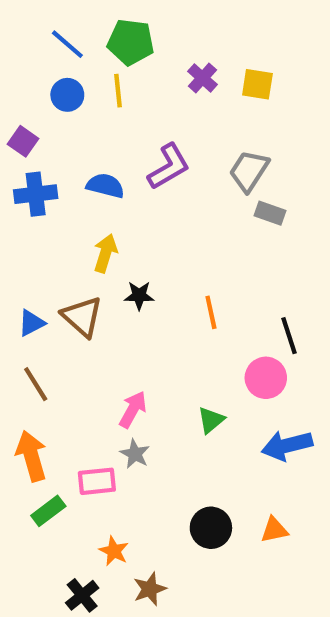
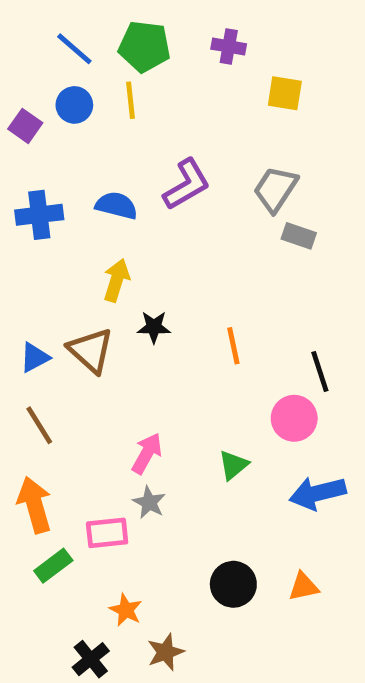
purple cross: (202, 78) -> (229, 46), moved, turned -32
purple square: (23, 141) -> (25, 126), moved

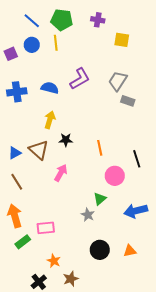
purple square: (25, 126) -> (11, 54), turned 32
pink circle: (294, 418) -> (115, 176), moved
pink arrow: (147, 453) -> (61, 173), moved
gray star: (149, 502) -> (88, 215), moved

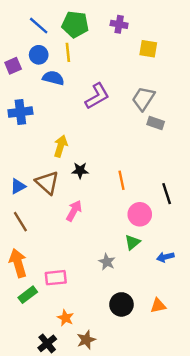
blue semicircle: (50, 88) -> (53, 78), moved
green triangle: (100, 199) -> (132, 242), moved
blue arrow: (136, 211) -> (165, 257), size x0.6

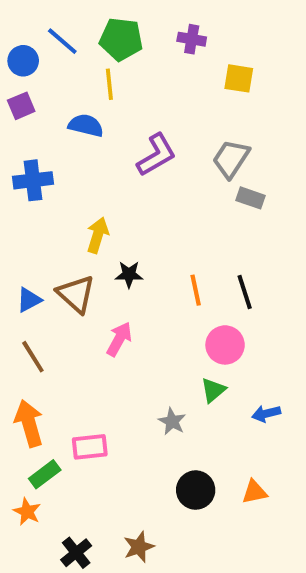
blue circle: (39, 55) -> (23, 61), moved
black line: (167, 194) -> (245, 292), moved
orange star: (65, 318) -> (27, 512), moved

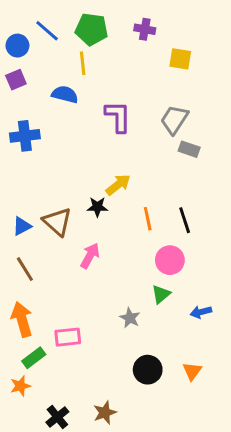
purple L-shape: (156, 155) -> (118, 117), turned -60
yellow arrow: (98, 235) -> (118, 185), moved, turned 35
orange triangle: (254, 492) -> (192, 371), turned -42
orange star: (27, 512) -> (20, 386), turned 30

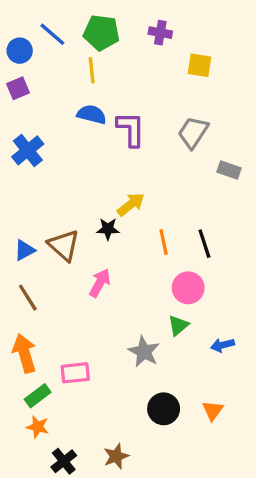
blue semicircle: (65, 94) -> (92, 114), moved
blue cross: (25, 136) -> (28, 150), turned -32
gray rectangle: (189, 149) -> (229, 170), moved
gray star: (130, 318) -> (144, 352), size x1.4
orange star: (20, 386) -> (38, 427), moved, turned 30

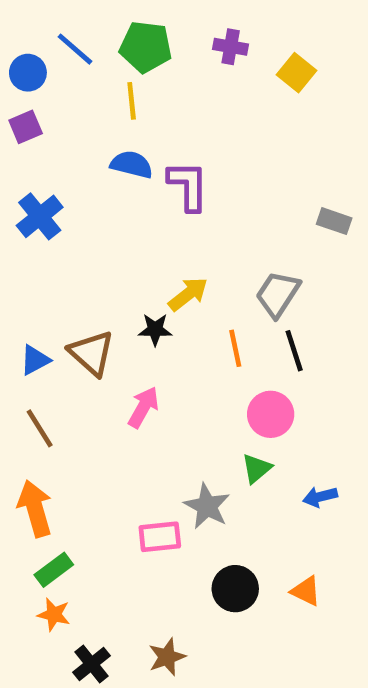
yellow square: (200, 65) -> (296, 73), moved, turned 30
gray trapezoid: (193, 132) -> (278, 294), moved
gray rectangle: (229, 170) -> (334, 221), moved
pink rectangle: (75, 373) -> (160, 537), moved
orange triangle: (213, 410) -> (306, 591), turned -40

